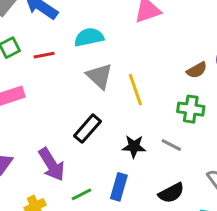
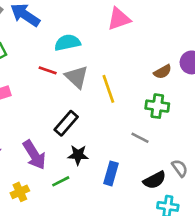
red line: (44, 55) -> (48, 70), moved, turned 30
black star: (134, 146) -> (78, 155), moved
blue rectangle: (119, 187) -> (111, 173), moved
black semicircle: (171, 193) -> (155, 180), moved

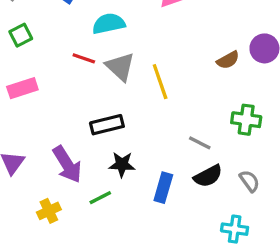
green cross: (157, 106) -> (246, 120), moved
black rectangle: (66, 123) -> (107, 125), turned 35
black semicircle: (155, 180) -> (208, 176), moved

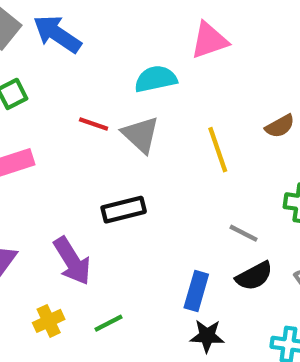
cyan semicircle: (109, 24) -> (156, 79), moved
yellow line: (160, 82) -> (218, 150), moved
black star: (122, 164) -> (207, 336), moved
green line: (100, 198) -> (109, 323), moved

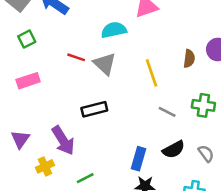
brown semicircle: (280, 126) -> (189, 59), turned -54
gray line: (243, 233) -> (167, 112), moved
yellow cross: (49, 321) -> (45, 166), moved

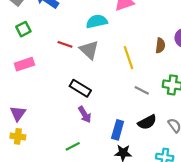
black rectangle: (94, 109) -> (80, 88), turned 45
purple arrow: (63, 140) -> (85, 115), moved, size x0.7
yellow cross: (45, 166) -> (18, 136), moved, turned 32

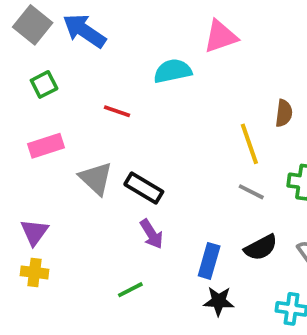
gray triangle: (89, 50) -> (96, 178), moved
yellow line: (129, 58) -> (249, 144), moved

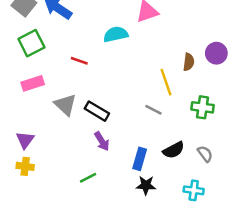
green square: (44, 84) -> (31, 43), size x1.5
gray line: (251, 192) -> (153, 110), moved

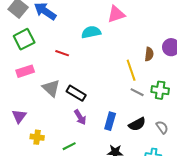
gray line: (153, 110) -> (137, 92), moved
blue rectangle: (140, 159) -> (110, 121), moved
yellow cross: (25, 166) -> (37, 137), moved

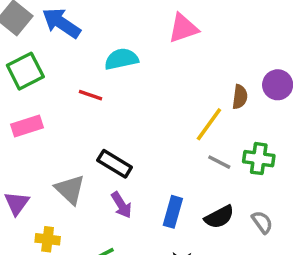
cyan semicircle: (91, 32) -> (121, 59), moved
yellow line: (131, 70) -> (209, 124), turned 55
gray triangle: (51, 88) -> (70, 189), moved

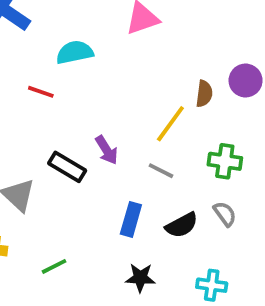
gray line: (219, 162) -> (161, 171), moved
purple arrow: (121, 205) -> (107, 150), moved
gray semicircle: (262, 222) -> (225, 214), moved

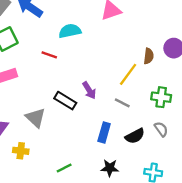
green line: (54, 266) -> (64, 168), moved

